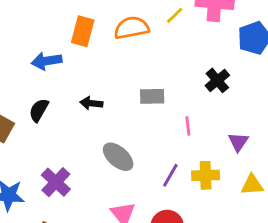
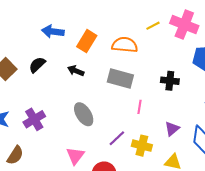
orange semicircle: (131, 28) -> (125, 45), moved
orange rectangle: (83, 31) -> (87, 41), moved
black cross: (217, 80) -> (170, 81), turned 30
gray rectangle: (152, 96) -> (120, 79), size x1.4

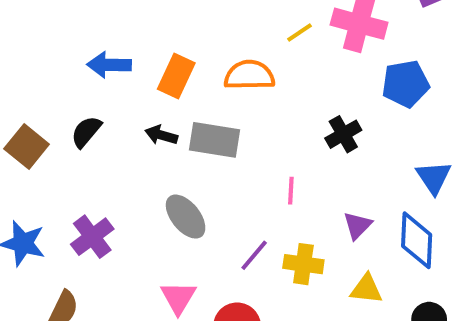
gray rectangle: (120, 79) -> (215, 140), moved
black cross: (170, 81) -> (343, 134), turned -30

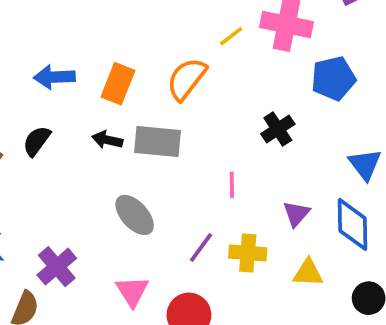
orange semicircle: (249, 75) -> (187, 79), turned -48
purple cross: (92, 237) -> (57, 267), moved

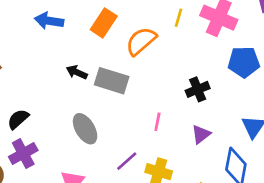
yellow line: (231, 36) -> (178, 18), turned -48
orange rectangle: (118, 84) -> (104, 23), moved
black semicircle: (37, 141) -> (18, 119), moved
purple triangle: (296, 214) -> (201, 134), moved

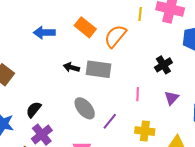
orange rectangle: (104, 23) -> (85, 27), turned -75
purple line: (127, 161) -> (110, 121), moved

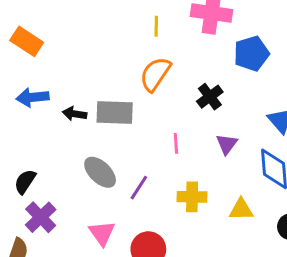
yellow line: (140, 14) -> (156, 26), moved
orange rectangle: (85, 27) -> (27, 41), moved
blue arrow: (44, 33) -> (33, 97), moved
orange semicircle: (115, 36) -> (155, 74), moved

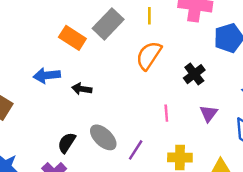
orange rectangle: (27, 41) -> (72, 38), moved
gray rectangle: (115, 113) -> (108, 24), moved, turned -48
black semicircle: (25, 182) -> (67, 143), moved

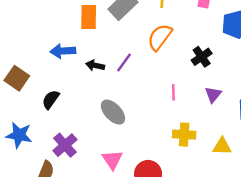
orange rectangle: (72, 38) -> (89, 17), turned 55
black semicircle: (67, 143) -> (51, 99), moved
purple line: (136, 150) -> (124, 63), moved

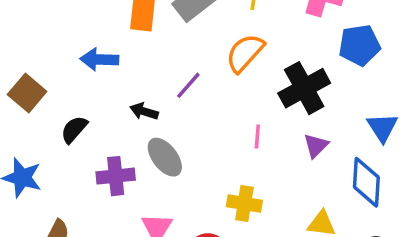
black cross: (202, 57) -> (304, 88), size x1.6
black arrow: (95, 65) -> (144, 111), moved
yellow cross: (184, 135) -> (244, 203), moved
purple cross: (65, 145) -> (116, 176), moved, turned 30

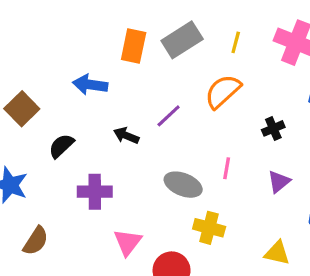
black cross: (304, 88) -> (273, 128), size x0.5
gray ellipse: (165, 157) -> (183, 185), moved, turned -36

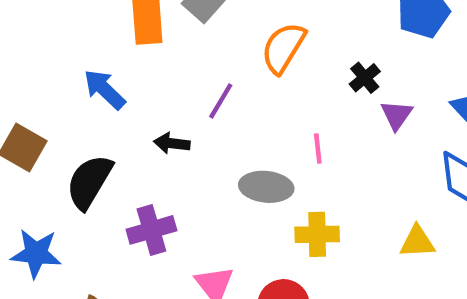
blue arrow: (90, 85) -> (104, 89), turned 52
black semicircle: (61, 146) -> (89, 182), size x1.5
purple triangle: (279, 182) -> (397, 115), moved

